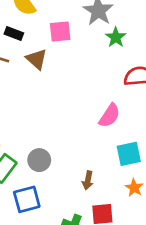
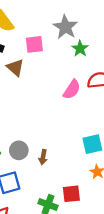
pink semicircle: (109, 116) -> (72, 90), moved
brown arrow: (88, 180) -> (43, 157), moved

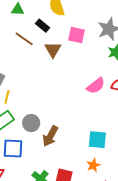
brown arrow: (43, 157) -> (50, 136), size x1.5

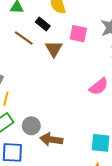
brown arrow: (50, 136) -> (51, 139), turned 70

